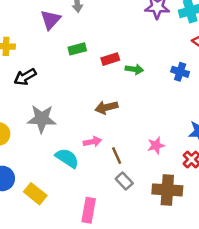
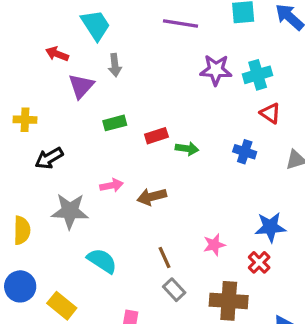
pink arrow: (92, 142) -> (112, 185), moved

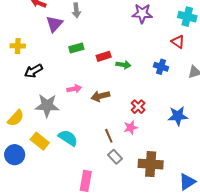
cyan cross: (258, 75) -> (187, 17), moved, turned 30
yellow semicircle: (22, 230) -> (16, 118), turned 42
pink star: (214, 245) -> (131, 127), moved
red cross: (259, 262) -> (138, 107), moved
yellow rectangle: (62, 306) -> (40, 141), moved

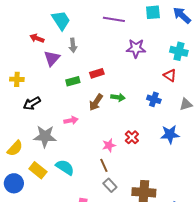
red rectangle: (104, 56) -> (97, 73), moved
brown arrow: (100, 96) -> (96, 102), moved, turned -42
blue star: (178, 116) -> (170, 134), moved
pink star: (131, 127) -> (109, 145), moved

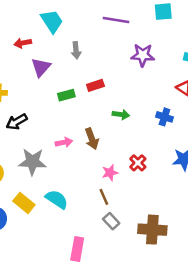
red arrow: (37, 38) -> (23, 43), turned -32
gray arrow: (73, 45) -> (76, 50), moved
brown arrow: (96, 102) -> (92, 139), moved, turned -54

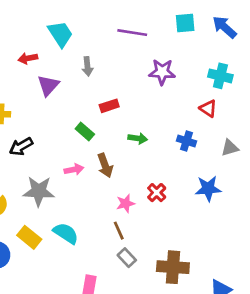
green rectangle: (66, 95) -> (85, 132), moved, turned 56

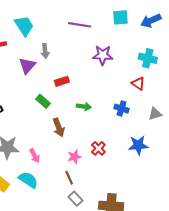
blue arrow: (224, 27) -> (151, 21), turned -66
purple triangle: (48, 85) -> (27, 66), moved
pink arrow: (74, 170) -> (35, 156), moved, turned 72

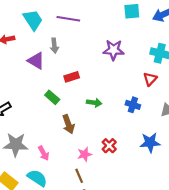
purple line: (80, 25) -> (68, 19), moved
purple triangle: (27, 66) -> (36, 61), turned -42
red triangle: (138, 83) -> (150, 79), turned 40

